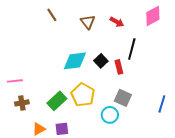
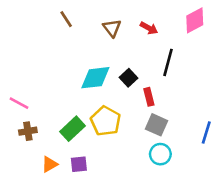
red rectangle: (119, 67) -> (149, 97), moved
pink line: (15, 81) -> (19, 103), turned 35
cyan circle: (110, 115) -> (160, 154), moved

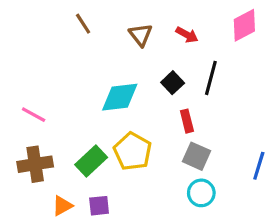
black square: (129, 78) -> (173, 83), moved
pink line: (19, 103) -> (34, 115), moved
brown cross: (28, 131) -> (35, 164), size x1.5

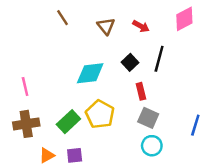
pink line: (34, 115) -> (25, 87), turned 48

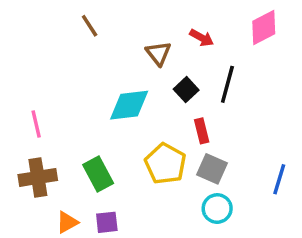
brown triangle: (106, 26) -> (159, 53), moved
yellow pentagon: (100, 114) -> (165, 164), moved
green rectangle: (68, 122) -> (98, 174), turned -75

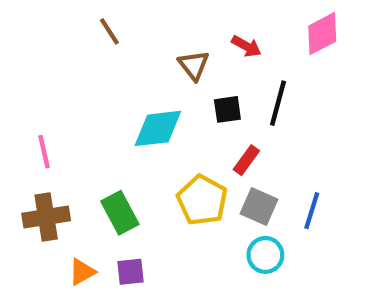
black square: (186, 90) -> (227, 109), turned 35
red rectangle: (202, 131) -> (246, 160), turned 50
blue line: (279, 179) -> (312, 211), moved

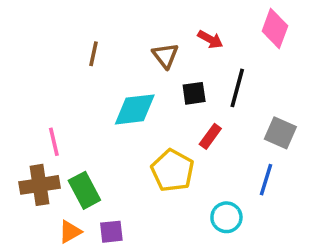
brown line: (109, 31) -> (93, 54), moved, turned 45
pink diamond: (322, 34) -> (275, 29), turned -42
pink line: (44, 152) -> (54, 142), moved
gray square: (259, 206) -> (280, 133), moved
green rectangle: (120, 213) -> (84, 190), moved

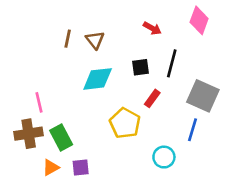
brown triangle: (165, 56) -> (95, 40), moved
gray square: (280, 133) -> (203, 96), size x1.4

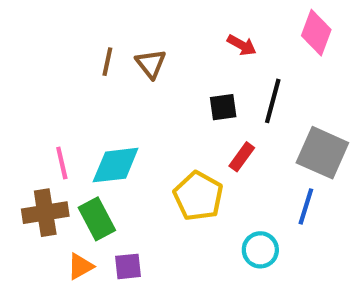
cyan diamond: (98, 79) -> (116, 165), moved

